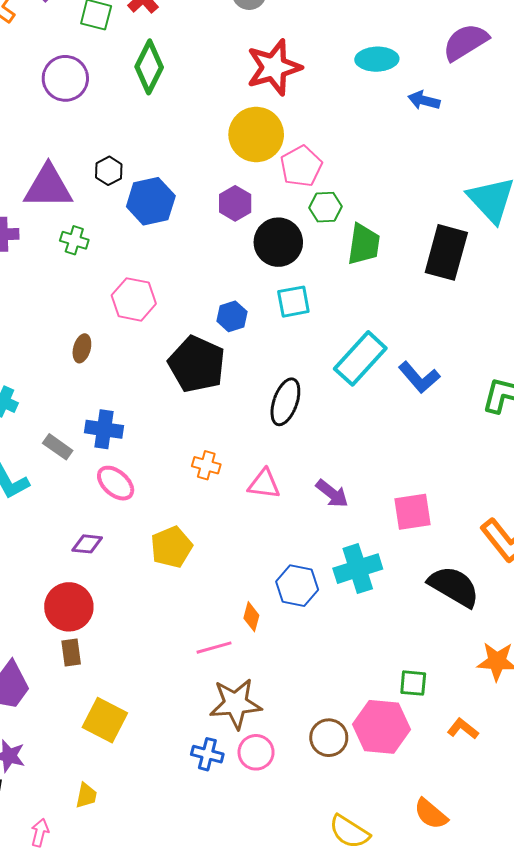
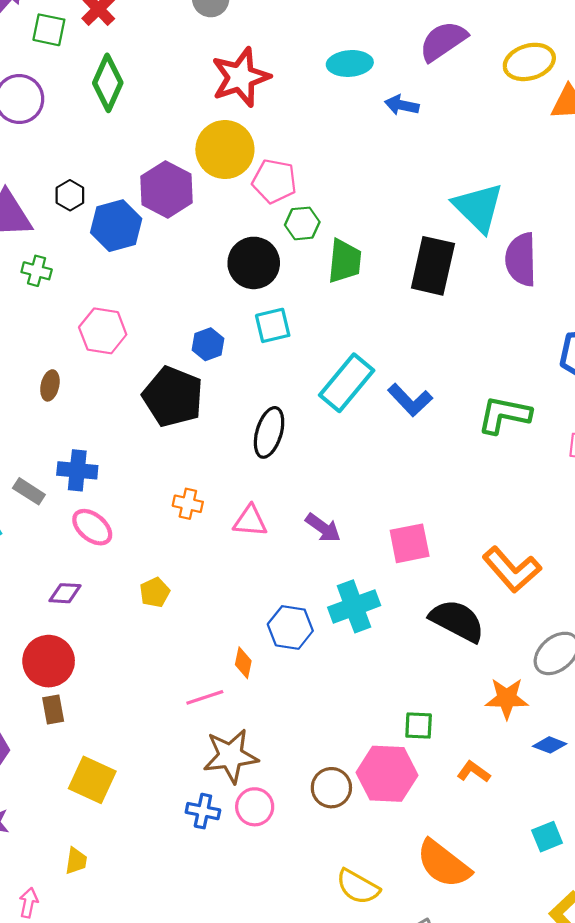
pink pentagon: (301, 166) -> (274, 181), turned -30
purple hexagon: (235, 203) -> (167, 189), moved, size x1.5
yellow pentagon: (171, 547) -> (155, 592), size x0.7
orange semicircle: (431, 814) -> (444, 864), size x1.5

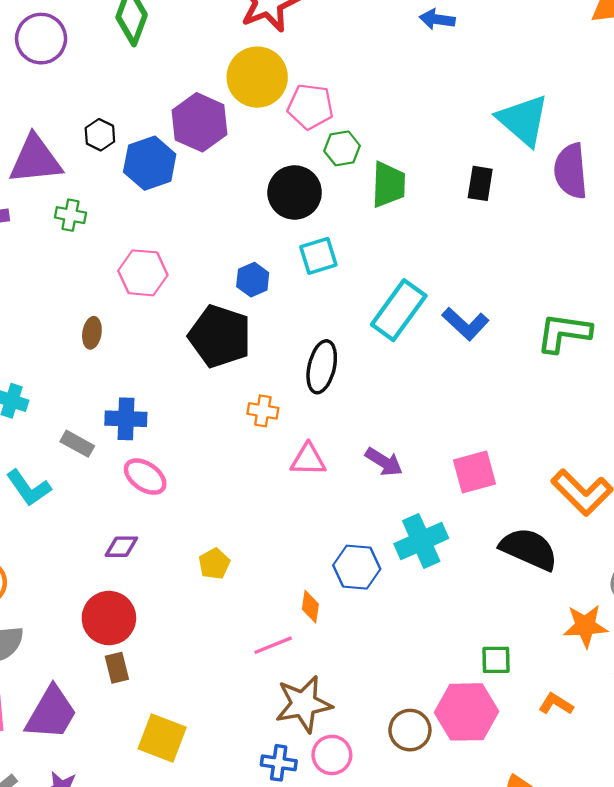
black rectangle: (433, 266) -> (480, 183), size x0.6
orange cross: (188, 504) -> (263, 411), moved
yellow pentagon: (155, 592) -> (214, 564), moved

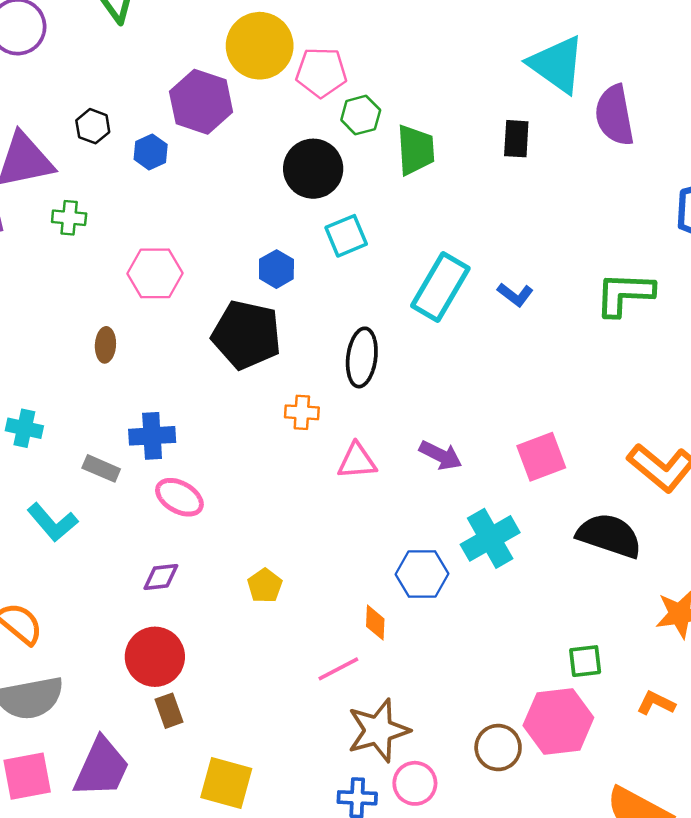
blue hexagon: (150, 163) -> (151, 152), size x0.6
blue L-shape: (465, 324) -> (515, 295), size x0.7

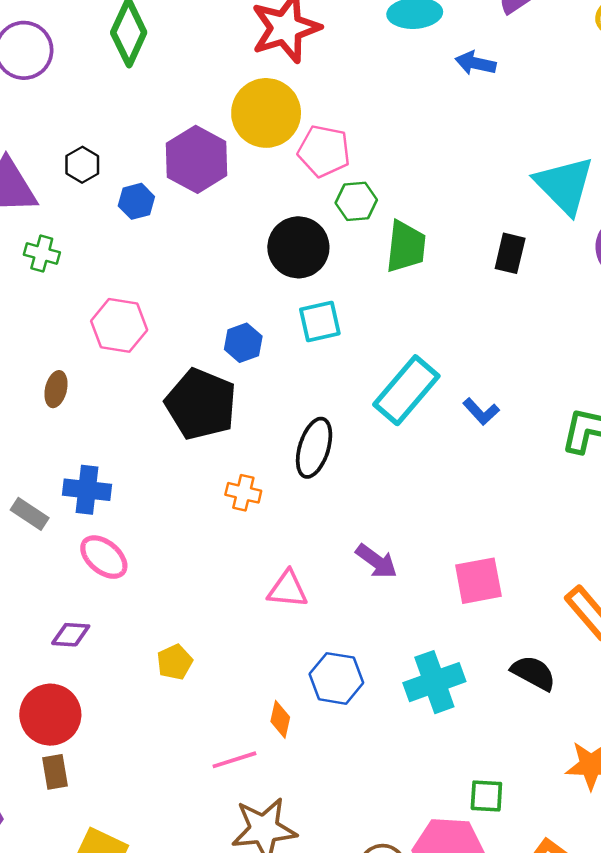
pink triangle: (357, 461) -> (288, 589), moved
black semicircle: (609, 536) -> (533, 673), size x0.7
cyan cross: (490, 538) -> (434, 682), moved

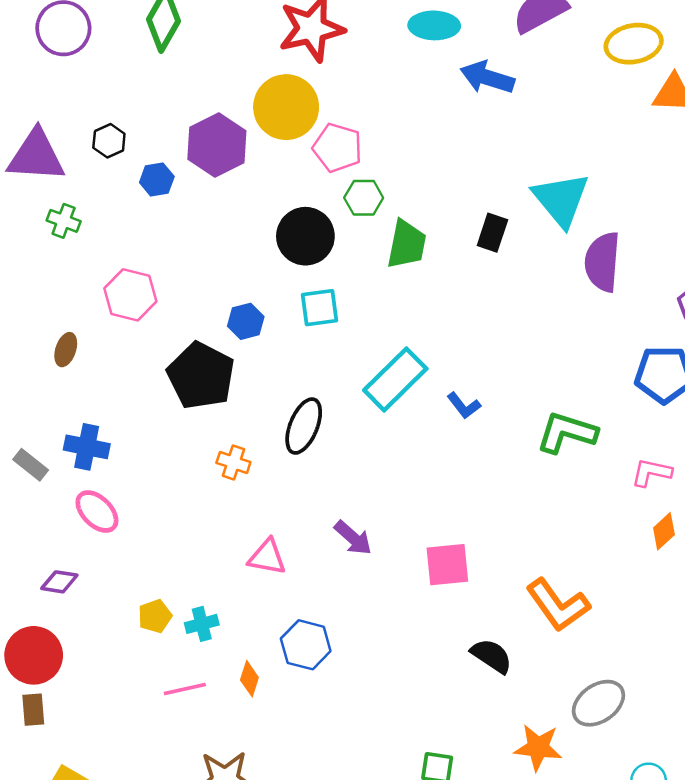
blue arrow: (476, 63) -> (487, 77), size x1.4
black rectangle: (510, 253) -> (492, 233), moved
cyan cross: (434, 682) -> (202, 624), moved, size x0.6
pink line: (234, 760) -> (185, 689), moved

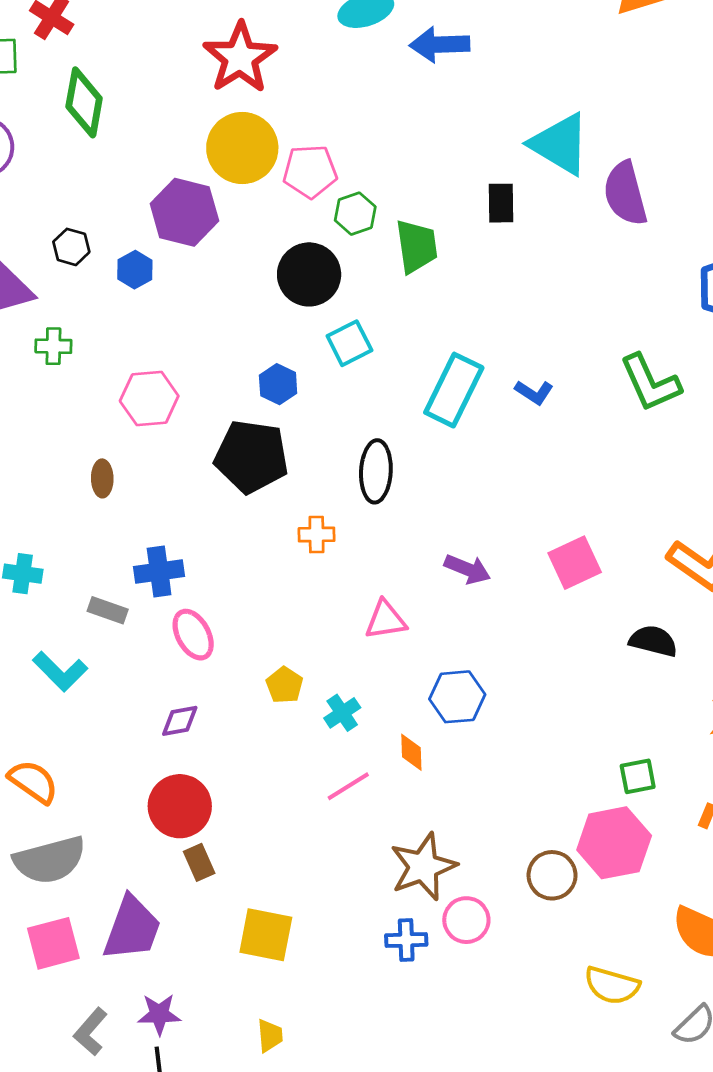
green L-shape: (567, 433) -> (650, 383), turned -112
pink ellipse: (97, 512) -> (193, 635), turned 36
yellow pentagon: (155, 616) -> (285, 685), moved

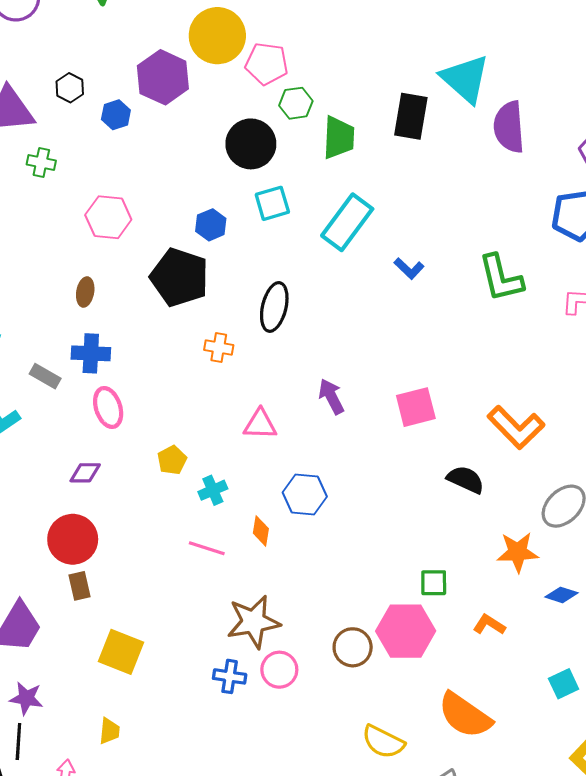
black rectangle: (501, 203) -> (411, 116), size x1.4
cyan rectangle: (454, 390) -> (347, 222), moved
brown ellipse: (102, 478) -> (85, 292), moved
purple arrow: (467, 569) -> (331, 396), turned -150
pink line: (348, 786) -> (207, 548), turned 39

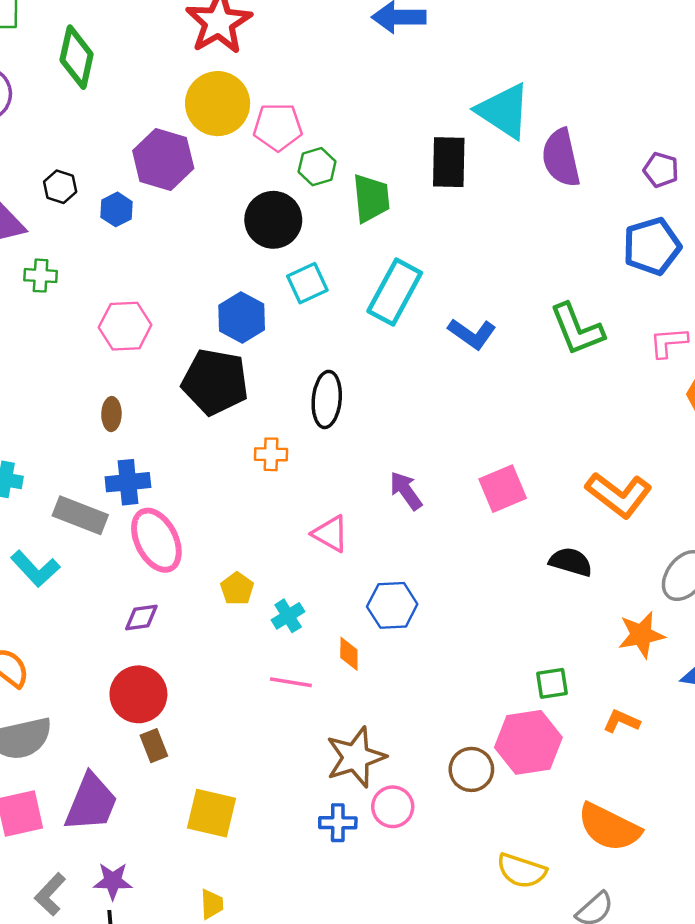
blue hexagon: (211, 225) -> (242, 318), size x1.4
blue L-shape: (409, 268) -> (472, 334), size x1.4
gray rectangle: (45, 376) -> (80, 515), size x1.5
pink ellipse: (108, 408) -> (156, 540), size x1.4
pink triangle: (260, 424) -> (330, 534), turned 36

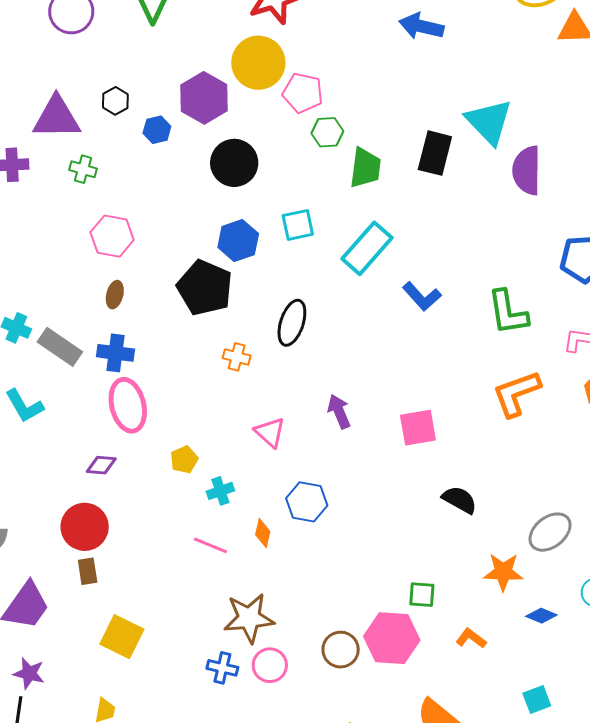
black circle: (273, 220) -> (234, 163), moved
pink hexagon: (125, 326) -> (112, 236), moved
orange L-shape: (619, 495) -> (516, 393), moved, turned 110
gray rectangle: (80, 515) -> (60, 347), moved

